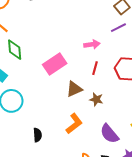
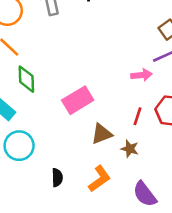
pink arrow: (92, 44) -> (141, 75), moved
red line: (95, 68) -> (137, 116), moved
black semicircle: (38, 135) -> (57, 178), moved

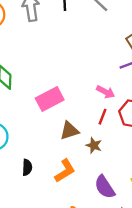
pink arrow: (141, 75) -> (106, 92), moved, turned 30

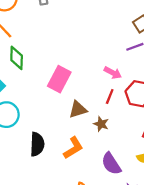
pink rectangle: (50, 99) -> (59, 79), turned -35
black semicircle: (27, 167) -> (37, 144), size x1.5

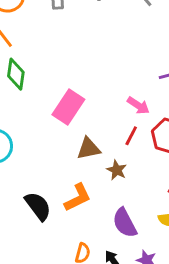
black semicircle: (37, 144) -> (38, 206), moved, turned -45

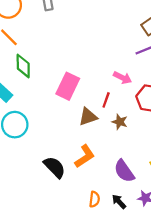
red line: (131, 136) -> (106, 100), moved
brown star: (117, 170) -> (120, 122), moved

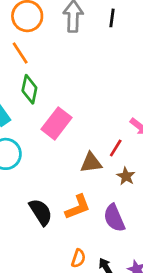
pink rectangle: (68, 86) -> (56, 123), moved
purple semicircle: (124, 171) -> (114, 218), moved

